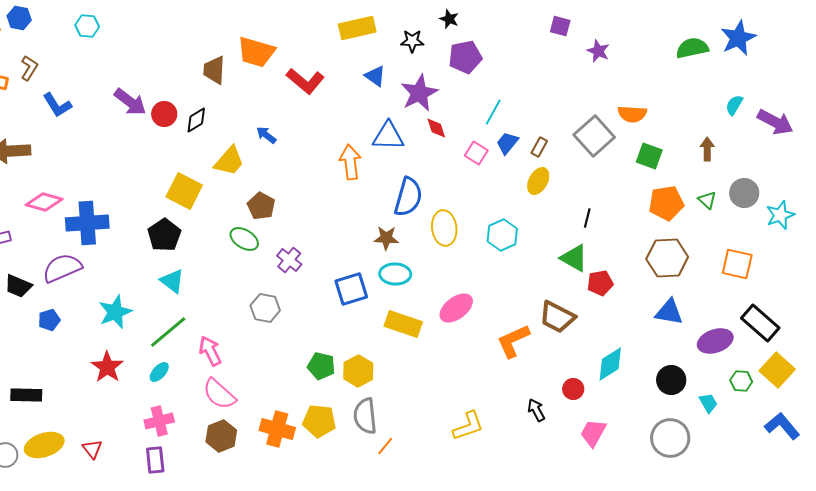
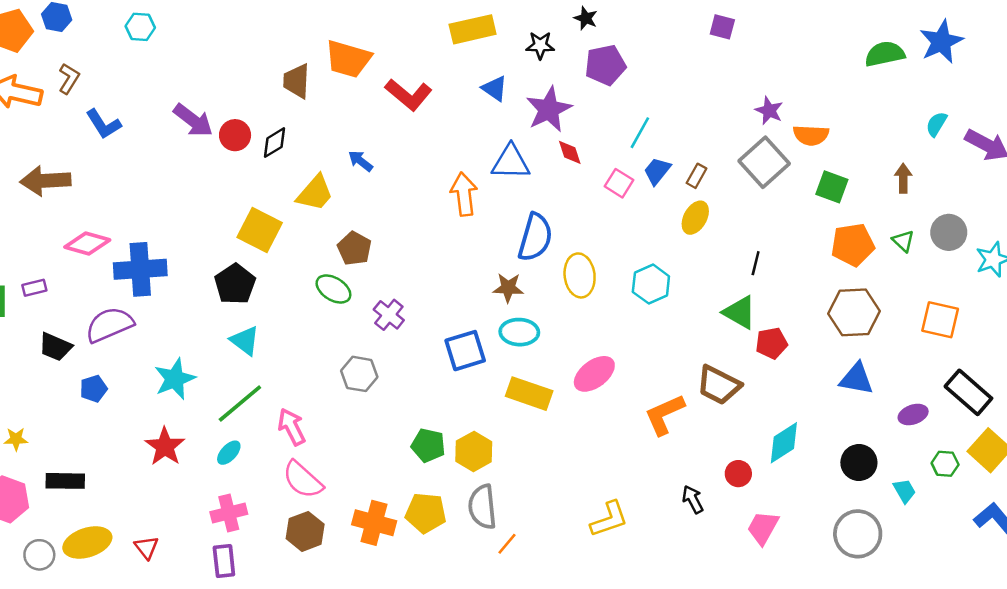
purple star: (598, 51) -> (769, 111), moved
purple ellipse: (715, 341) -> (913, 415), size x0.7

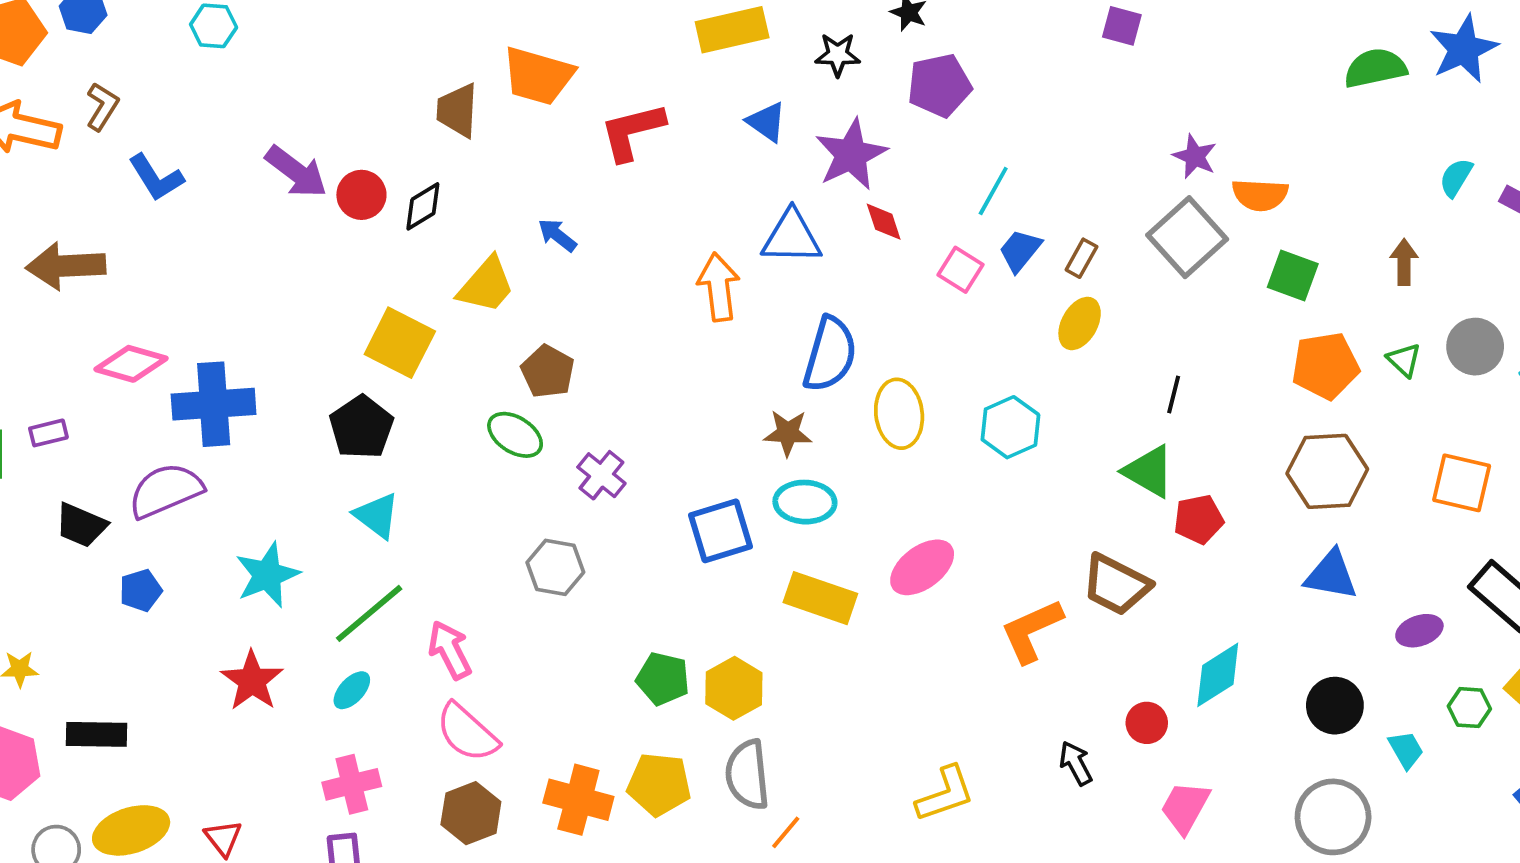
red L-shape: (409, 95) -> (632, 131), turned 126

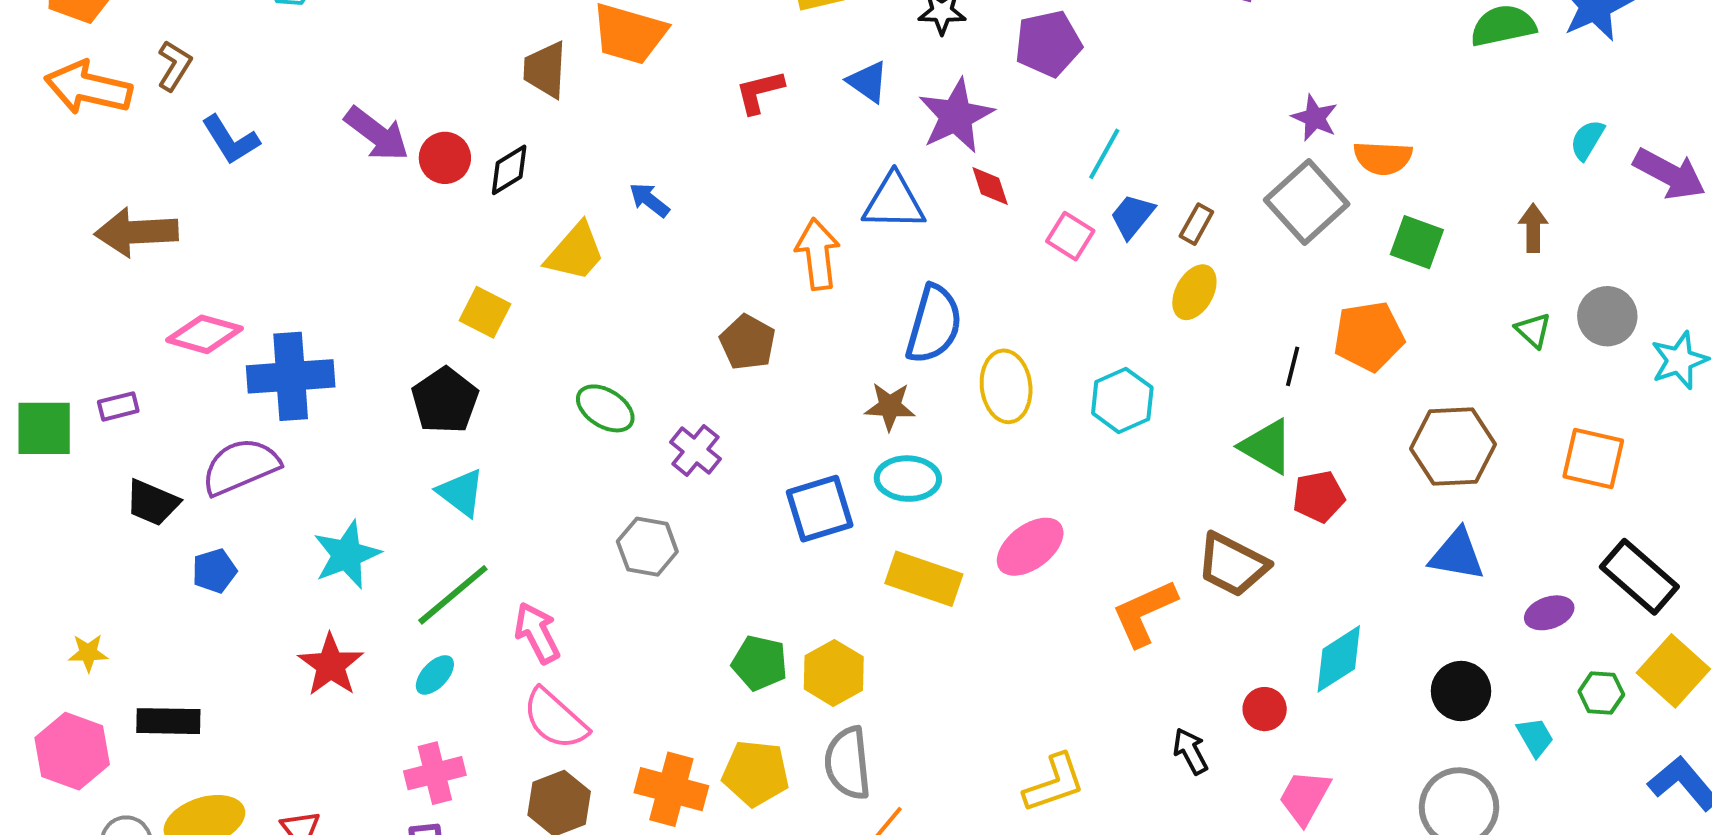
red L-shape: (632, 131) -> (760, 92), moved, size x0.7
yellow square: (400, 343) -> (485, 312), size x0.7
orange pentagon: (1325, 366) -> (1369, 336), moved
brown pentagon: (548, 371) -> (748, 342), moved

